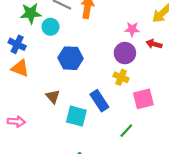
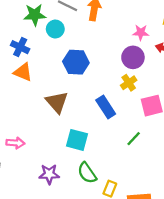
yellow cross: (121, 77) -> (129, 83), turned 32
brown triangle: (53, 97) -> (57, 102), size x1.5
cyan square: (76, 116) -> (77, 140), moved
pink arrow: (16, 122) -> (15, 143), moved

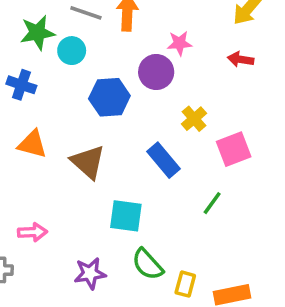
pink star: (141, 32) -> (179, 43), moved
purple circle: (133, 57) -> (156, 72), moved
orange triangle: (23, 72) -> (32, 144), moved

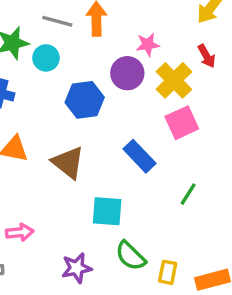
red arrow: (241, 59) -> (207, 56), turned -125
yellow cross: (194, 119) -> (174, 80), moved, size x1.5
pink square: (234, 149) -> (182, 123), moved

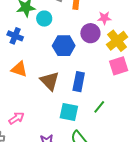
blue rectangle: (140, 156) -> (79, 82), moved, turned 48
green line: (188, 194) -> (99, 107), moved
pink arrow: (20, 232) -> (16, 118), turned -35

